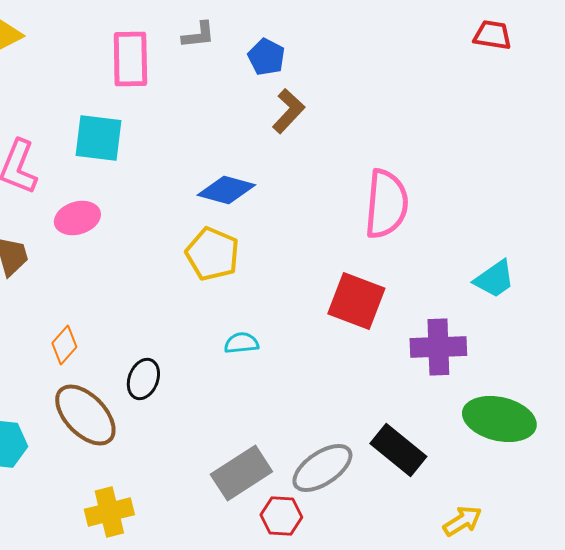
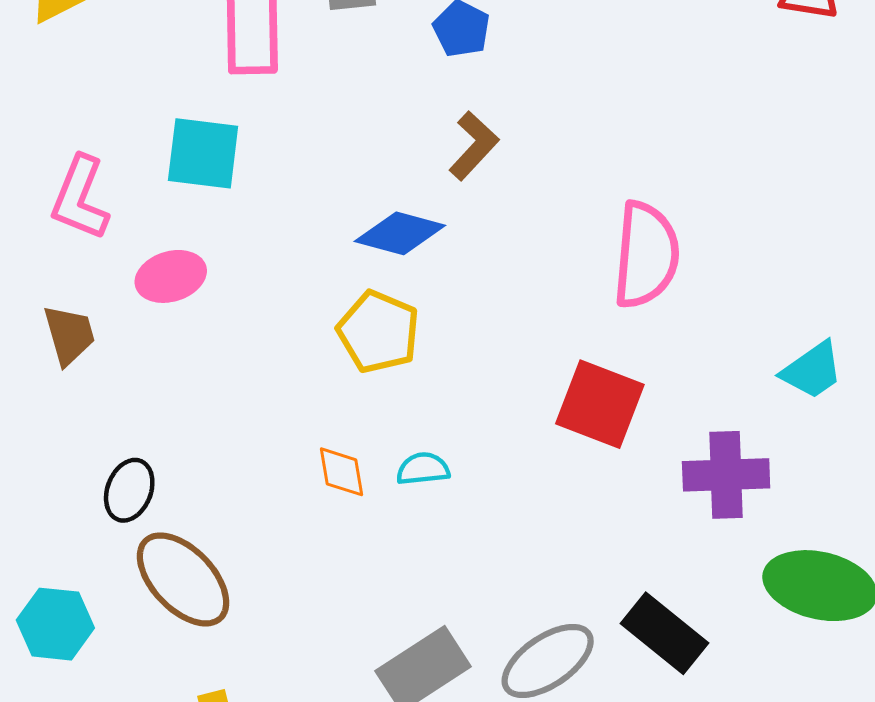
brown L-shape: (288, 111) -> (474, 146), moved
orange diamond: (64, 345) -> (341, 472), moved, turned -51
black ellipse: (143, 379) -> (129, 490), moved

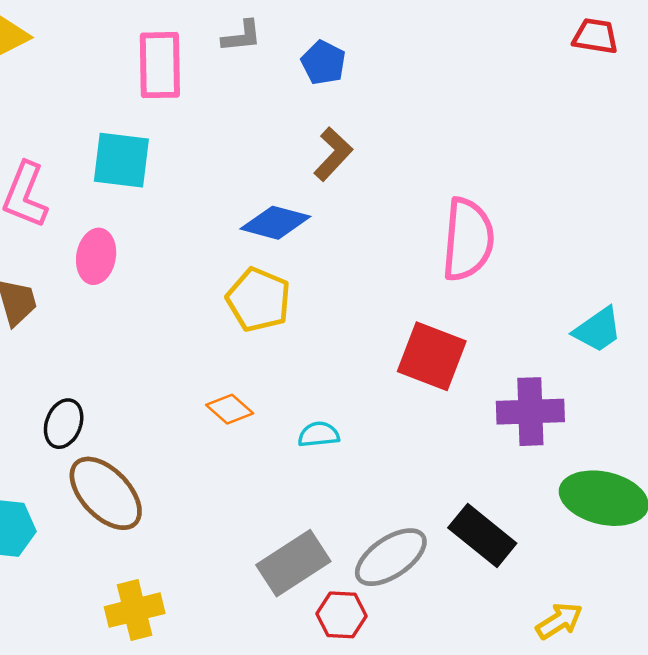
pink ellipse: (171, 276) -> (96, 256), turned -63
cyan semicircle: (423, 469) -> (319, 434), moved
orange diamond: (341, 472) -> (230, 409), turned -39

